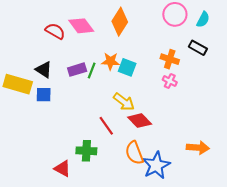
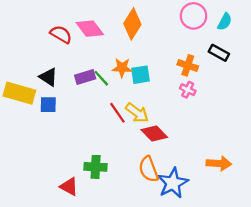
cyan square: (127, 67) -> (140, 75), turned -30
green line: (92, 71) -> (101, 78), turned -63
red line: (106, 126) -> (117, 113), moved

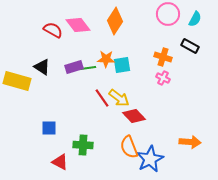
green line: (101, 78) -> (88, 68), turned -56
blue square: (48, 105) -> (49, 128), moved

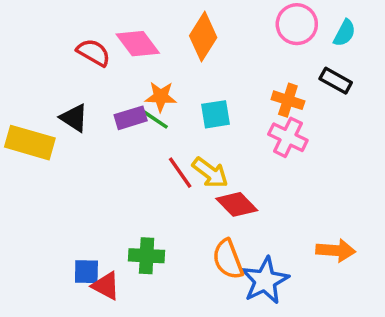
orange star: (106, 59) -> (161, 97), moved
green line: (88, 68) -> (155, 120), turned 42
pink cross: (163, 78) -> (288, 137), size x1.5
blue square: (49, 128) -> (86, 272), moved

